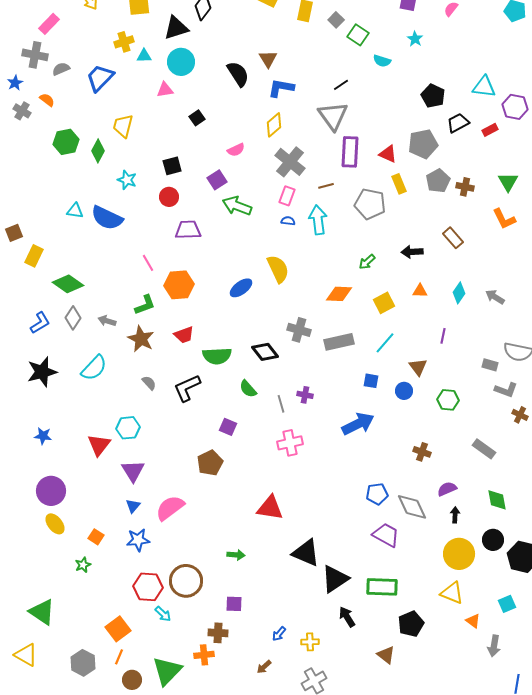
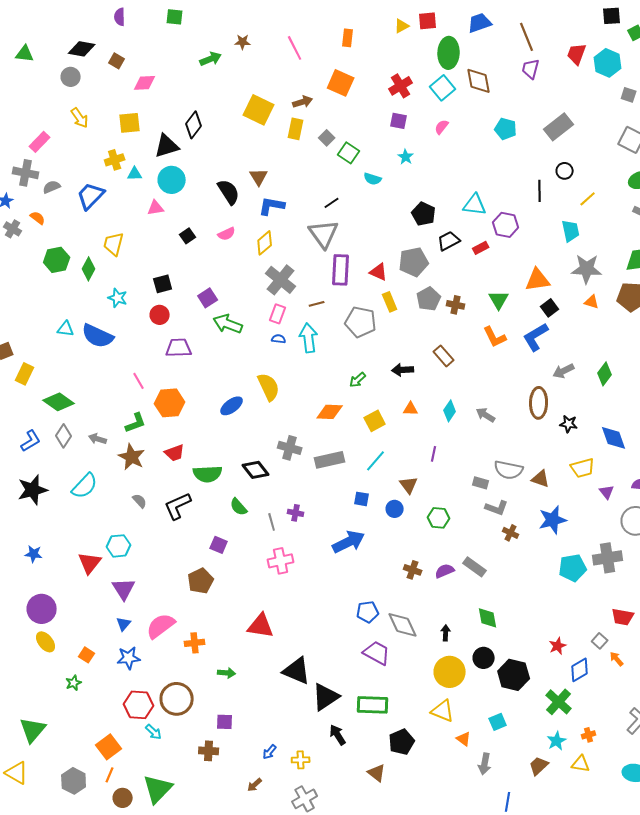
pink semicircle: (236, 150) -> (227, 234), moved
purple semicircle: (447, 489) -> (445, 571), moved
green triangle: (42, 612) -> (33, 730), turned 36
orange cross: (204, 655) -> (195, 643), moved

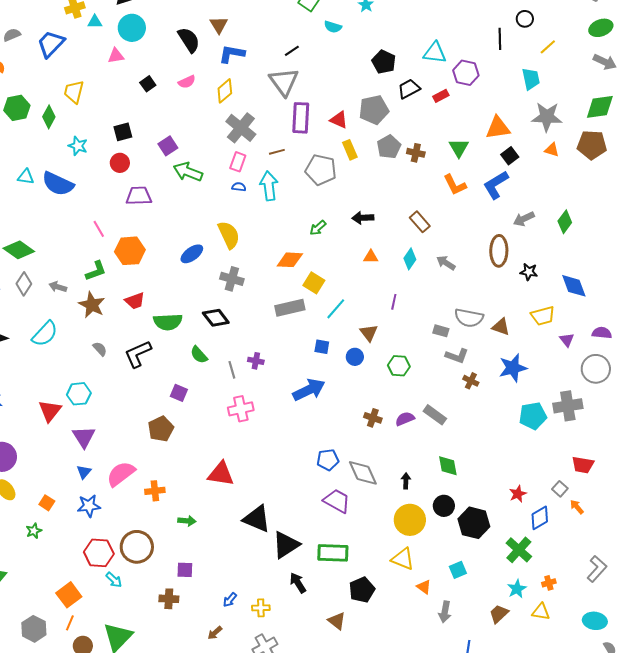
brown rectangle: (444, 356) -> (420, 222), moved
yellow square: (375, 421) -> (314, 283), moved, turned -30
gray cross: (290, 448) -> (232, 279), moved

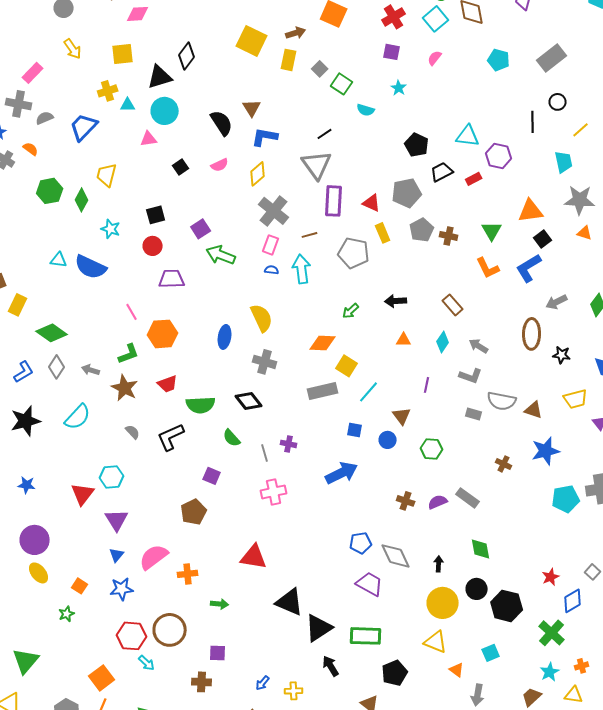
blue ellipse: (192, 254) -> (225, 337), turned -45
gray L-shape: (457, 356) -> (471, 376), moved

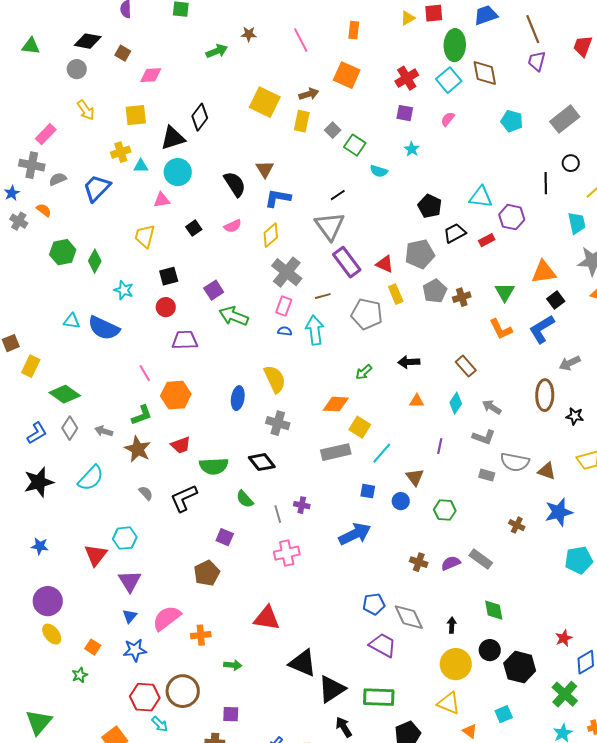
yellow trapezoid: (107, 175) -> (145, 236), moved
purple rectangle: (334, 201) -> (347, 262), turned -40
brown cross: (449, 236) -> (462, 297), turned -30

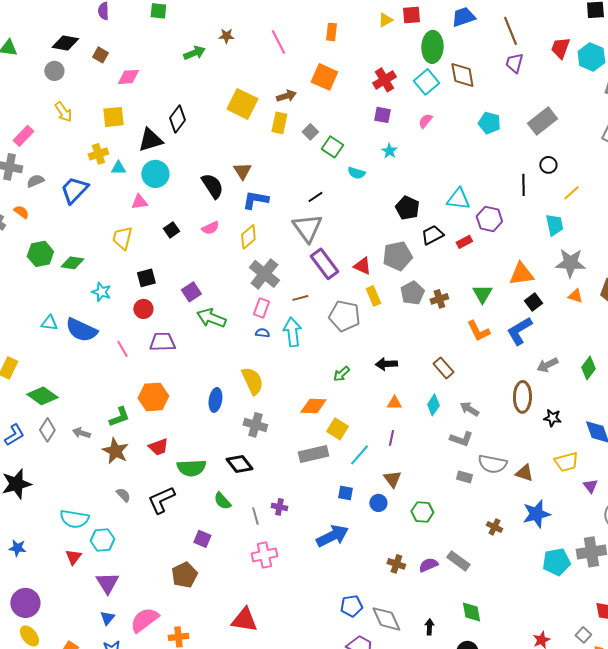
green diamond: (95, 261) -> (72, 263), turned 70
pink line: (145, 373) -> (122, 349), moved
purple line: (440, 446) -> (391, 438), moved
cyan semicircle: (91, 478) -> (74, 519), moved, turned 56
red triangle: (96, 555) -> (73, 557), size x0.7

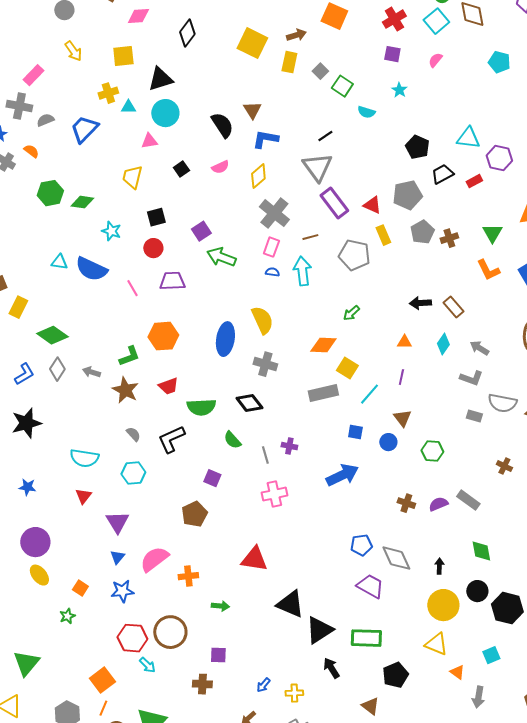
black diamond: (177, 119) -> (187, 33), moved
black arrow: (386, 364) -> (420, 303), moved
blue ellipse: (215, 400) -> (225, 339), size x1.4
cyan hexagon: (102, 540) -> (133, 473), moved

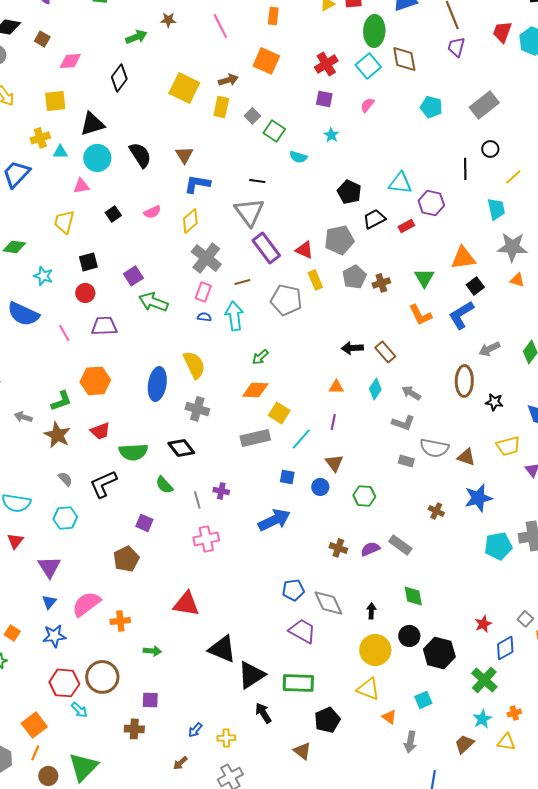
black semicircle: (222, 125) -> (140, 155), moved
black line: (325, 136) -> (257, 181), turned 42
green arrow: (351, 313) -> (260, 357), moved

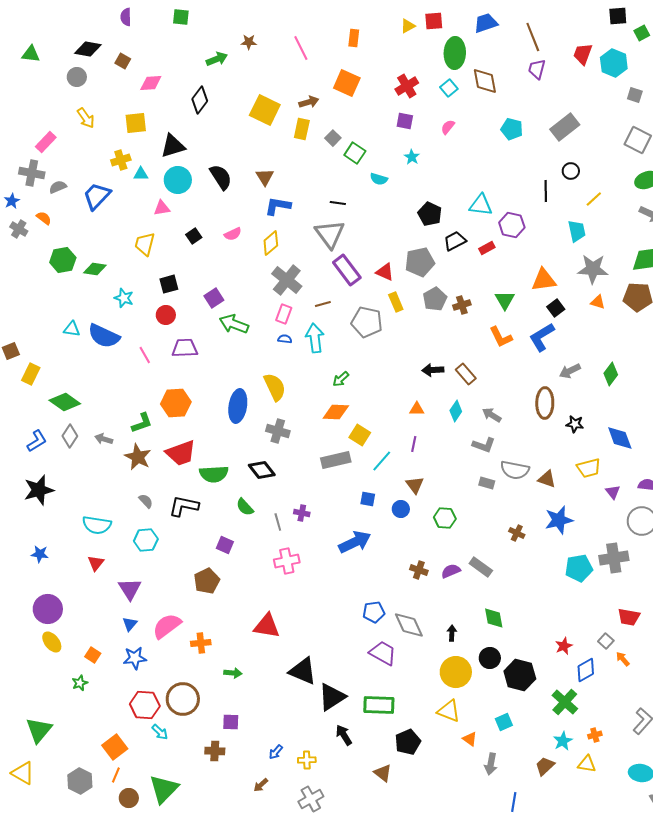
cyan square: (368, 66) -> (449, 88), size x0.7
red trapezoid: (100, 431) -> (181, 453), size x1.5
black L-shape: (103, 484) -> (184, 506), turned 36

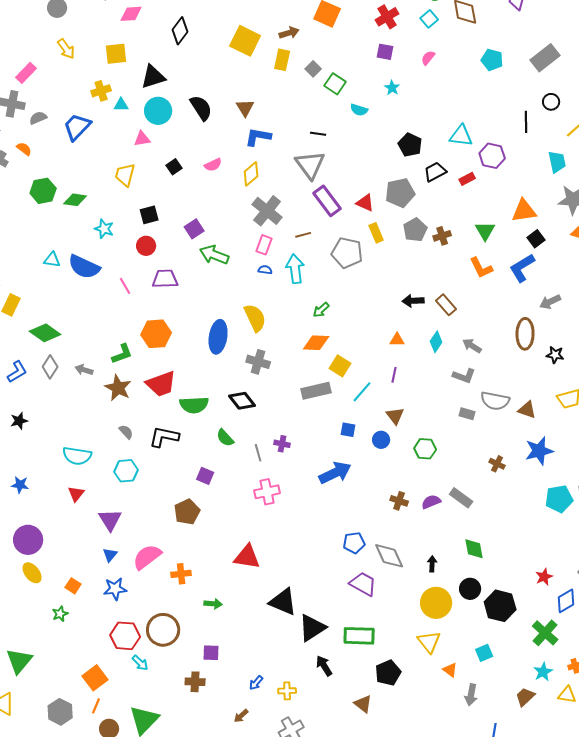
black star: (39, 490) -> (19, 421), size x0.6
yellow triangle: (449, 711) -> (429, 642), turned 30

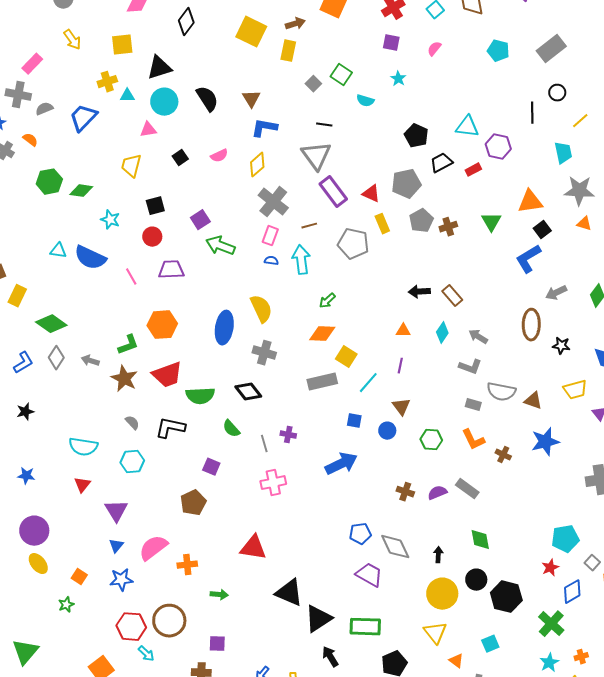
gray square: (313, 69) -> (313, 84), moved
orange L-shape: (481, 268) -> (473, 440), moved
cyan pentagon: (559, 499) -> (565, 539), moved

